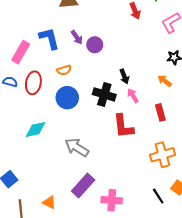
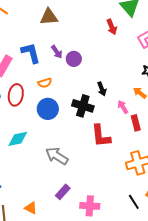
pink arrow: (133, 96) -> (123, 107), moved
purple rectangle: (83, 185) -> (63, 192), size x0.7

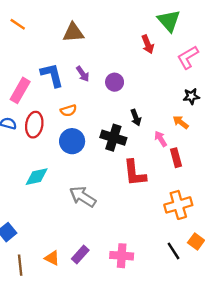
purple circle: (74, 59) -> (115, 82), moved
purple rectangle: (63, 192) -> (80, 255), moved

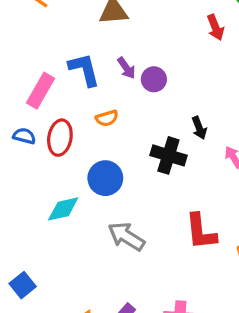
purple circle: (115, 82) -> (154, 79), moved
blue circle: (72, 141) -> (105, 178), moved
red L-shape: (135, 173) -> (201, 232), moved

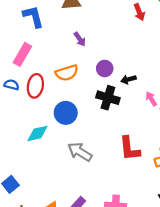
blue L-shape: (84, 70) -> (33, 17), moved
purple circle: (154, 79) -> (105, 68), moved
orange semicircle: (107, 118) -> (67, 73), size x1.5
black arrow: (199, 128) -> (128, 79), turned 96

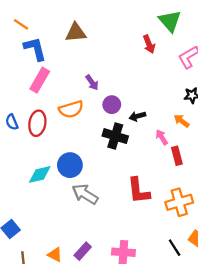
purple arrow: (80, 39) -> (92, 83), moved
pink rectangle: (22, 54) -> (40, 80), moved
blue semicircle: (12, 85) -> (12, 122), turned -128
blue circle: (66, 113) -> (70, 165), moved

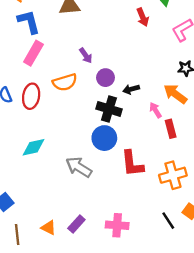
orange arrow: (182, 121) -> (175, 94), size x1.5
blue circle: (70, 165) -> (104, 138), moved

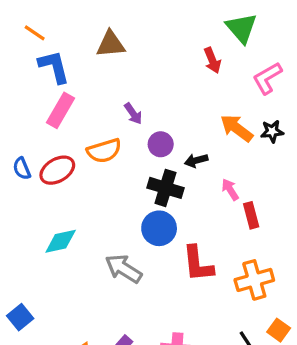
orange arrow: (175, 94) -> (237, 128), moved
red ellipse: (31, 96) -> (57, 170), turned 50

